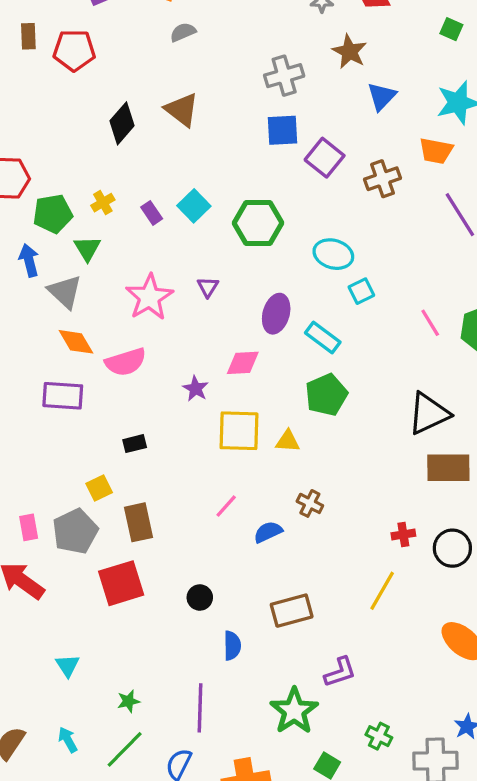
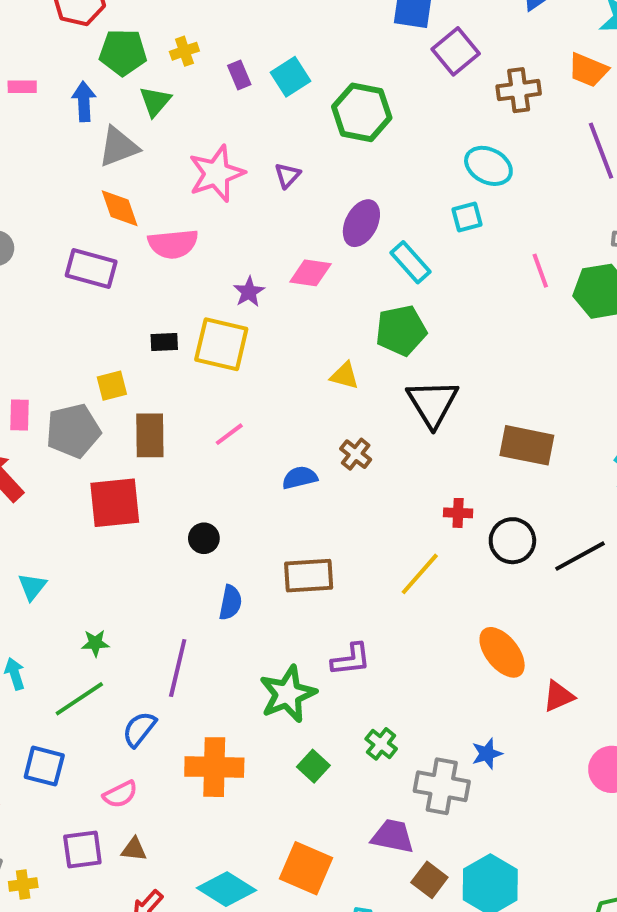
cyan ellipse: (333, 254) -> (488, 166), moved
gray triangle: (65, 292) -> (118, 147), turned 45
black triangle: (429, 414) -> (433, 403), moved, turned -48
yellow square: (239, 431) -> (221, 344), moved
pink line: (226, 506) -> (229, 434), moved

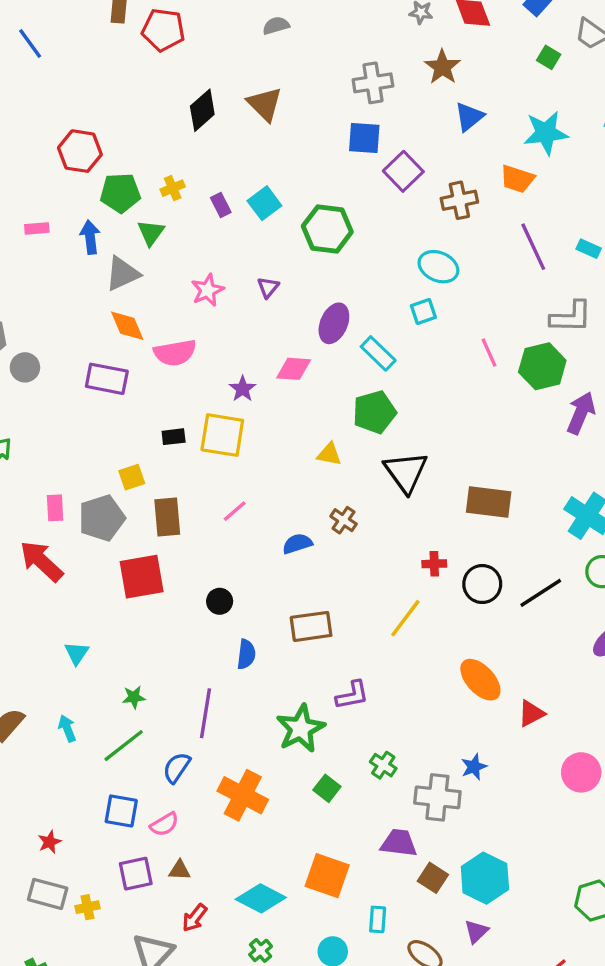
pink star: (216, 173) -> (208, 290), size x0.7
blue square: (44, 766) -> (121, 811), moved
orange cross: (214, 767) -> (243, 795), turned 30

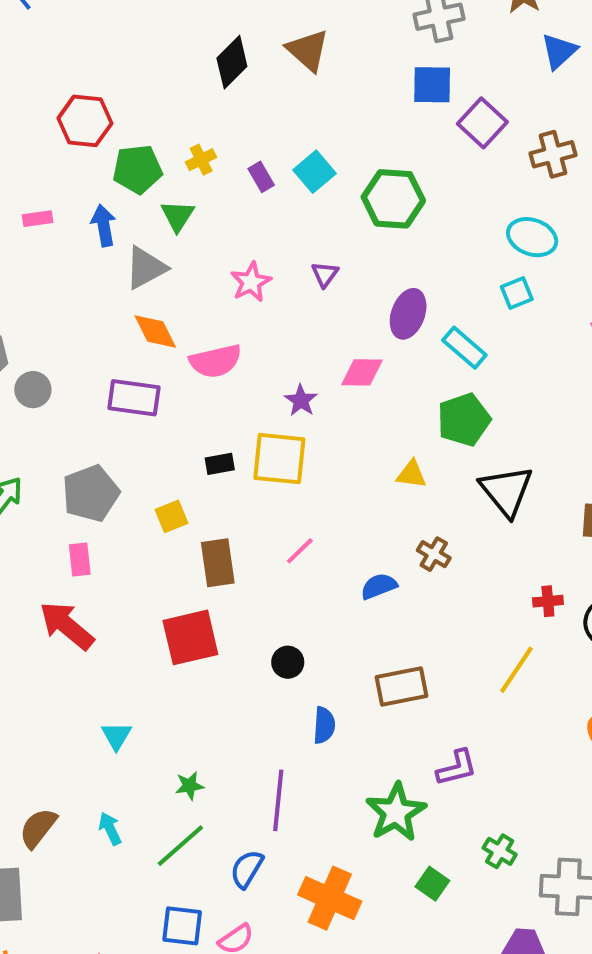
gray pentagon: (102, 518) -> (91, 493), moved

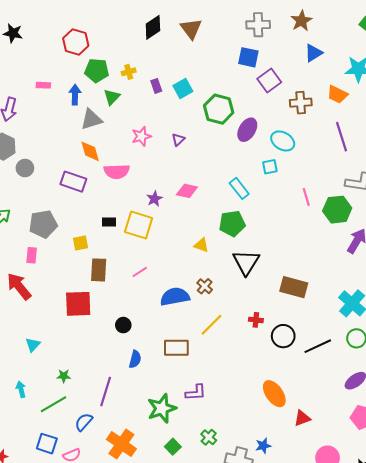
purple ellipse: (408, 314) -> (247, 130), moved
blue semicircle: (379, 586) -> (175, 297), size x1.6
yellow line: (516, 670) -> (212, 325), moved

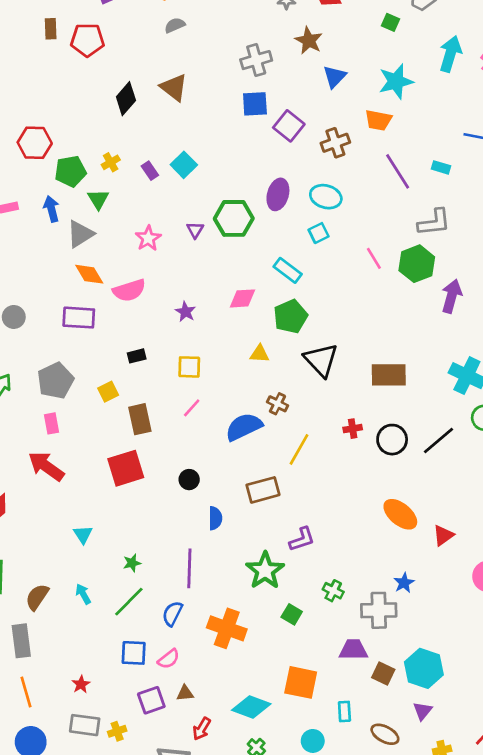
green hexagon: (219, 109) -> (234, 218), moved
pink diamond: (187, 191) -> (243, 298), moved
yellow square: (139, 225) -> (189, 367), moved, size x0.7

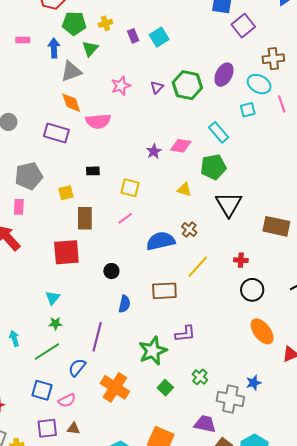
brown cross: (335, 143) -> (273, 59), moved
pink line: (374, 258) -> (282, 104), moved
purple star: (185, 312) -> (154, 151), moved
black circle: (392, 440) -> (252, 290), moved
cyan triangle: (83, 534) -> (53, 298), moved

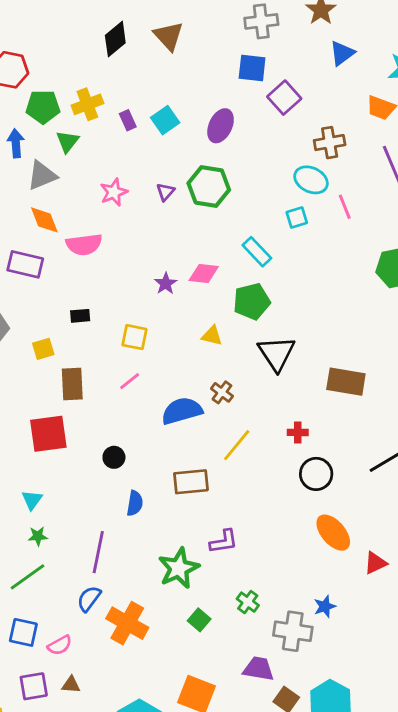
yellow cross: (105, 23) -> (87, 104), size x1.5
purple ellipse: (224, 75) -> (221, 126), moved
blue semicircle: (77, 367) -> (89, 599), moved

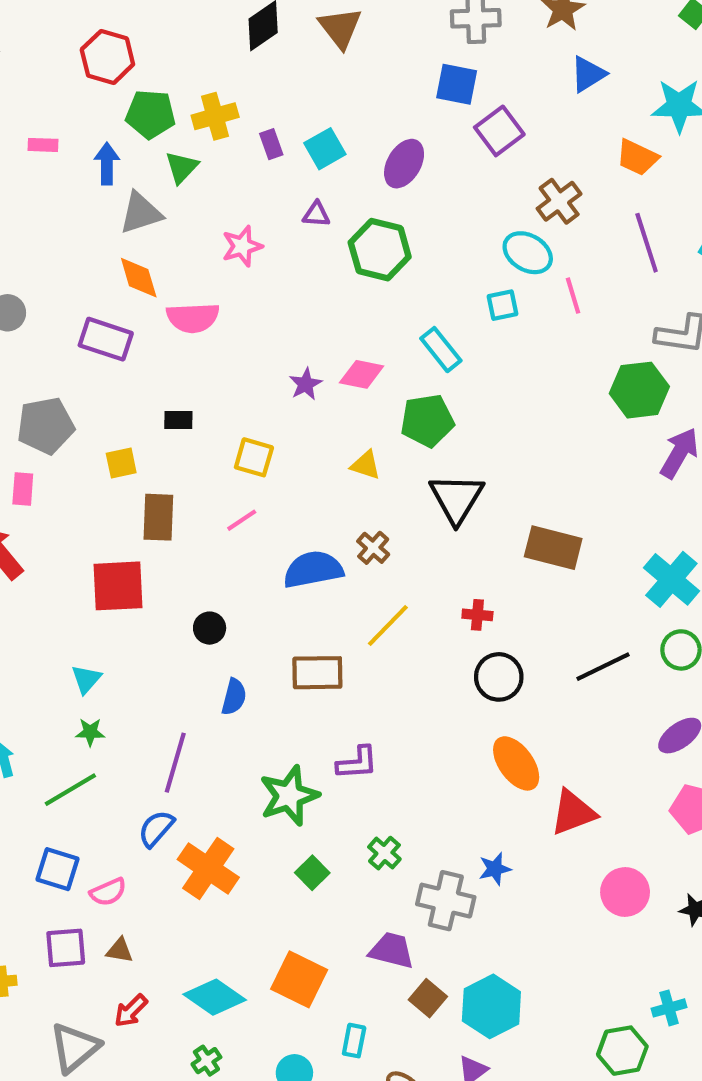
brown cross: (330, 143) -> (559, 201), turned -32
purple triangle: (165, 192) -> (316, 214), moved, turned 48
red triangle: (375, 563) -> (573, 812), size x1.4

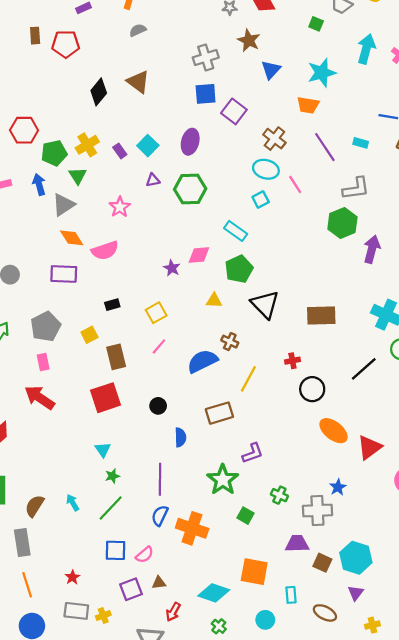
yellow square: (254, 457) -> (156, 313), turned -30

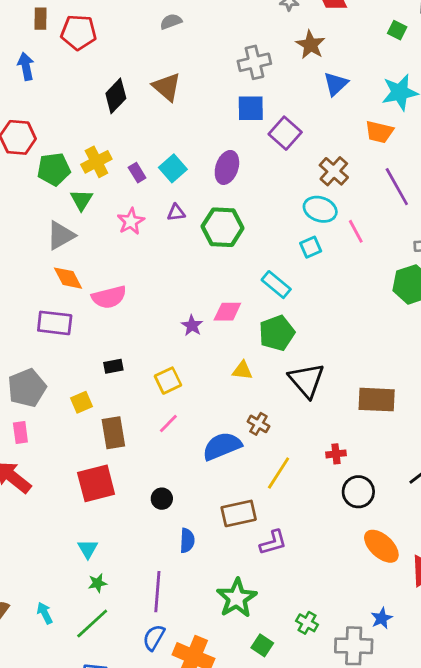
blue arrow: (39, 184) -> (26, 66), moved
pink star: (120, 207) -> (131, 221), moved
purple L-shape: (253, 453) -> (273, 542), moved

